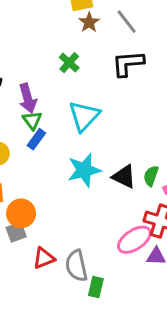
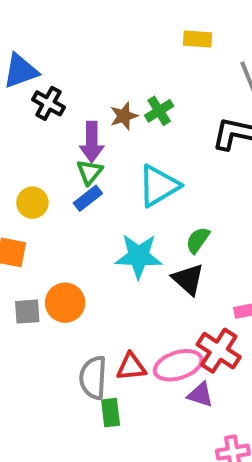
brown star: (89, 22) -> (124, 116), moved
green semicircle: (151, 176) -> (198, 240), moved
orange circle: (21, 213) -> (65, 303), moved
red triangle: (44, 258) -> (131, 367), moved
green rectangle: (96, 287) -> (111, 413), turned -36

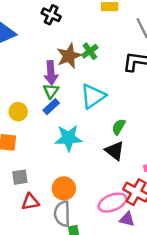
black cross: (48, 103) -> (51, 15), moved
brown star: (124, 116) -> (69, 56), size x1.5
cyan star: (139, 256) -> (68, 138), moved
orange circle: (65, 303) -> (64, 188), moved
red triangle: (131, 367) -> (30, 202), moved

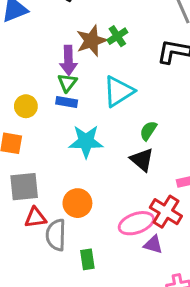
blue rectangle: (51, 107) -> (67, 102), turned 49
gray square: (20, 177) -> (24, 187), size x1.5
gray semicircle: (62, 214) -> (56, 235), moved

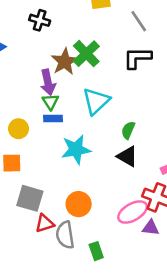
green cross: (117, 36) -> (86, 54), size x1.5
gray square: (24, 187) -> (30, 198), turned 32

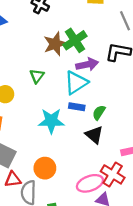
purple arrow: (48, 82) -> (87, 64), moved, turned -100
blue rectangle: (53, 118) -> (77, 107), moved

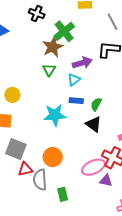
green cross: (75, 40) -> (64, 31), moved
green triangle: (37, 76) -> (49, 70), moved
cyan triangle: (76, 83) -> (74, 80), size x0.6

